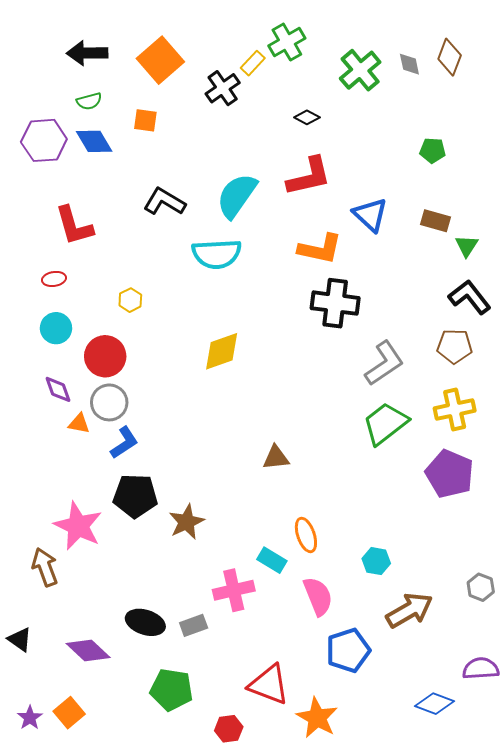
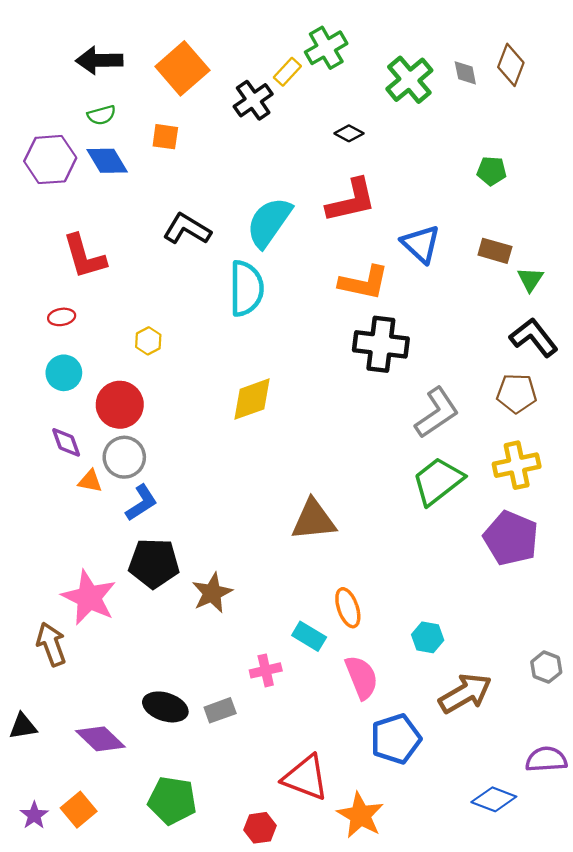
cyan semicircle: (217, 254) -> (246, 288), turned -87
brown triangle: (276, 458) -> (314, 520), size x1.5
pink cross: (234, 590) -> (266, 670), size x0.7
black triangle: (20, 639) -> (23, 726), turned -44
green pentagon: (171, 690) -> (172, 800), moved

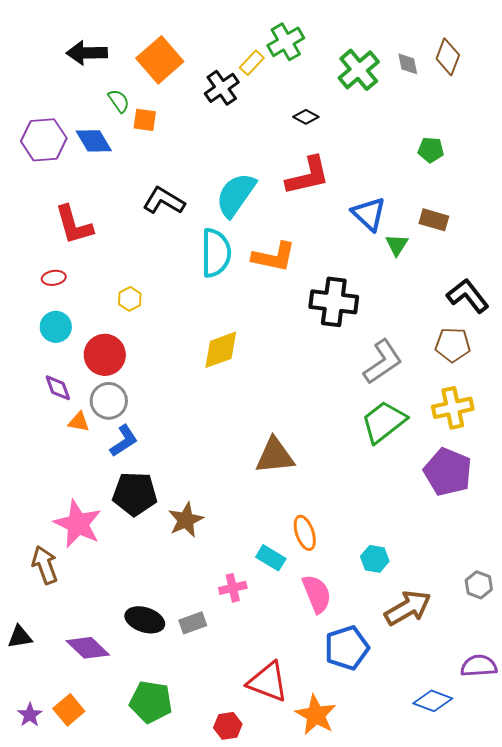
green semicircle: (101, 115) -> (119, 101), moved, turned -110
green triangle: (530, 279) -> (397, 245), moved
orange L-shape: (364, 283) -> (274, 257), moved

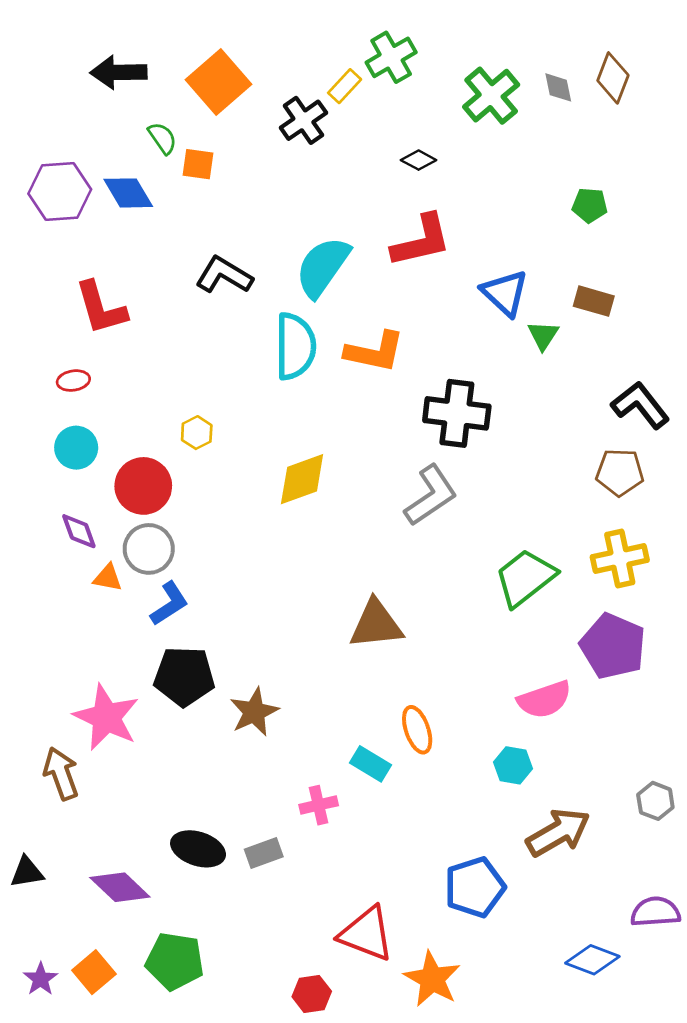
yellow hexagon: (130, 299) -> (197, 433), moved
gray L-shape: (383, 362) -> (431, 496), moved
pink semicircle: (317, 594) -> (544, 700), moved, turned 93
green pentagon: (151, 702) -> (175, 961), moved

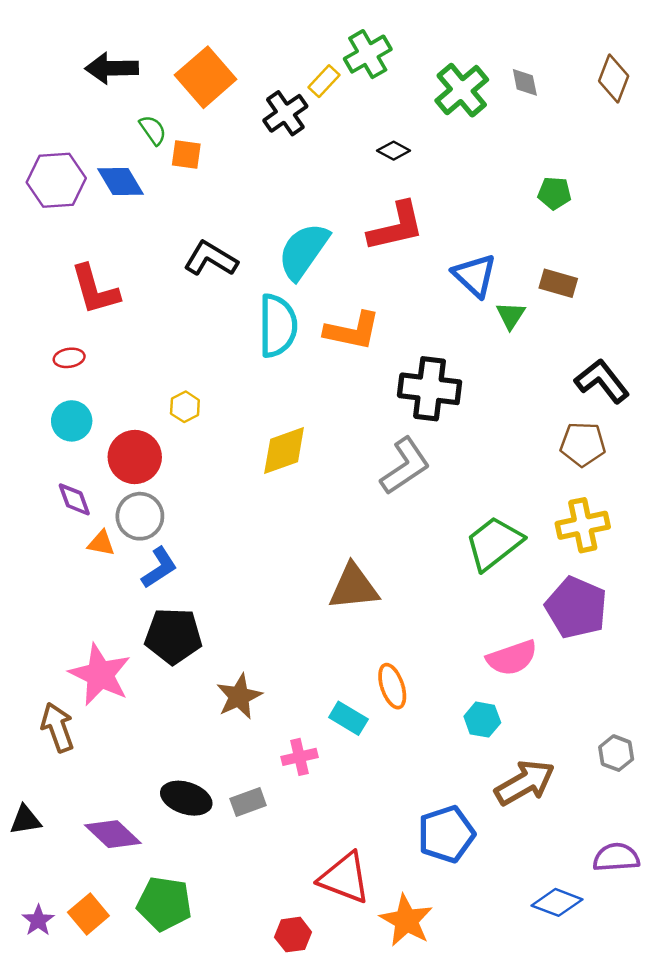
brown diamond: (613, 78) -> (614, 79), moved
brown star: (254, 712) -> (239, 696), moved

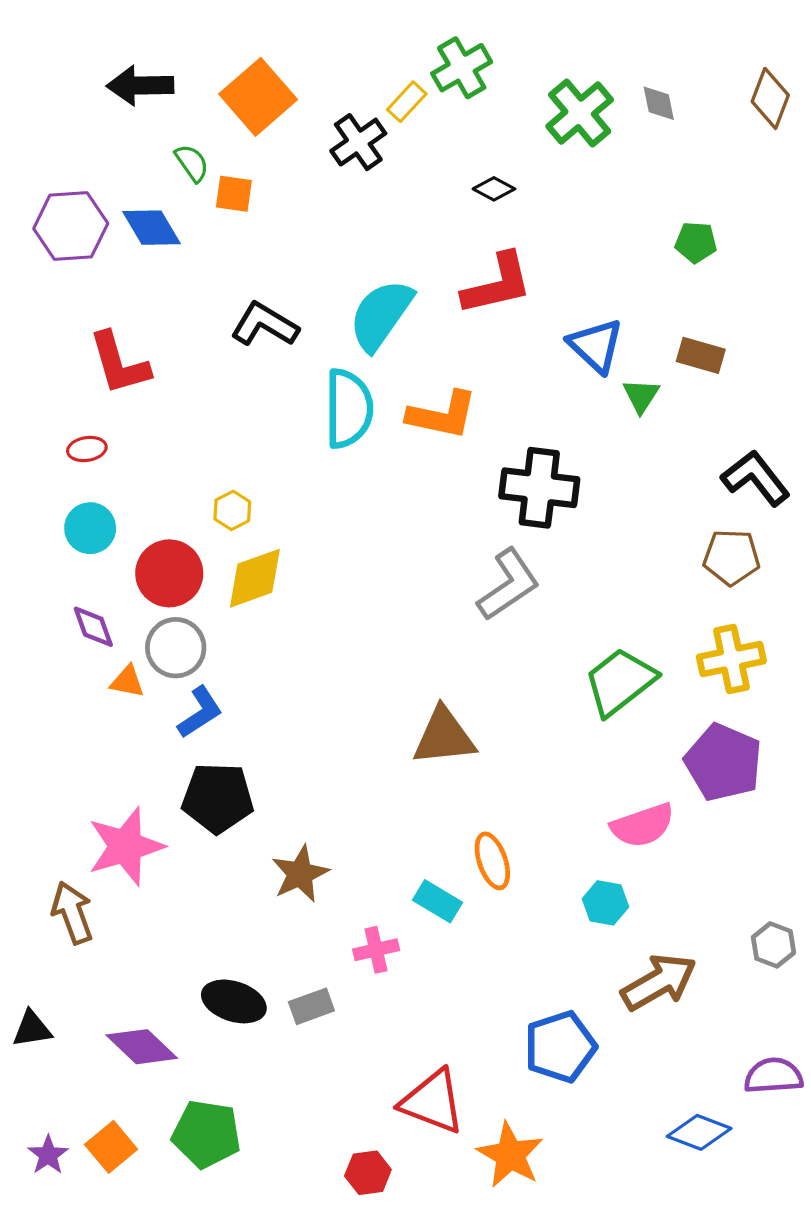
yellow diamond: (284, 451) -> (255, 578), moved
pink star: (100, 675) -> (126, 846), turned 30

